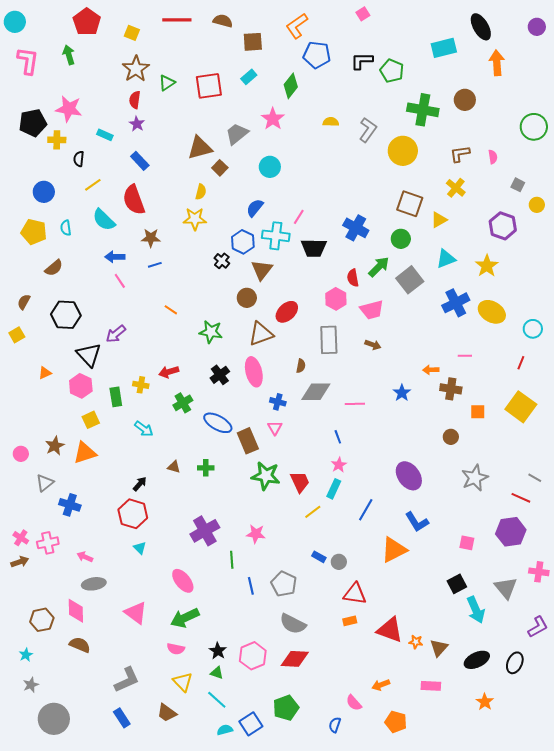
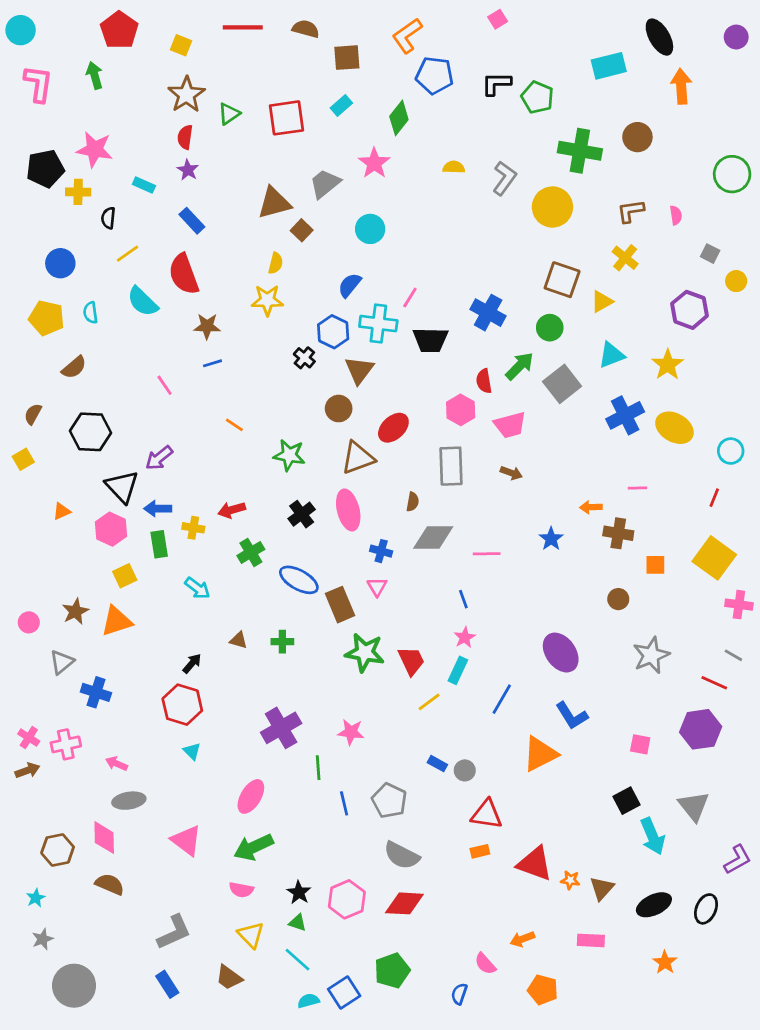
blue arrow: (115, 257) -> (158, 509), moved
pink cross: (539, 572) -> (739, 605), moved
pink ellipse: (183, 581) -> (251, 796), turned 70

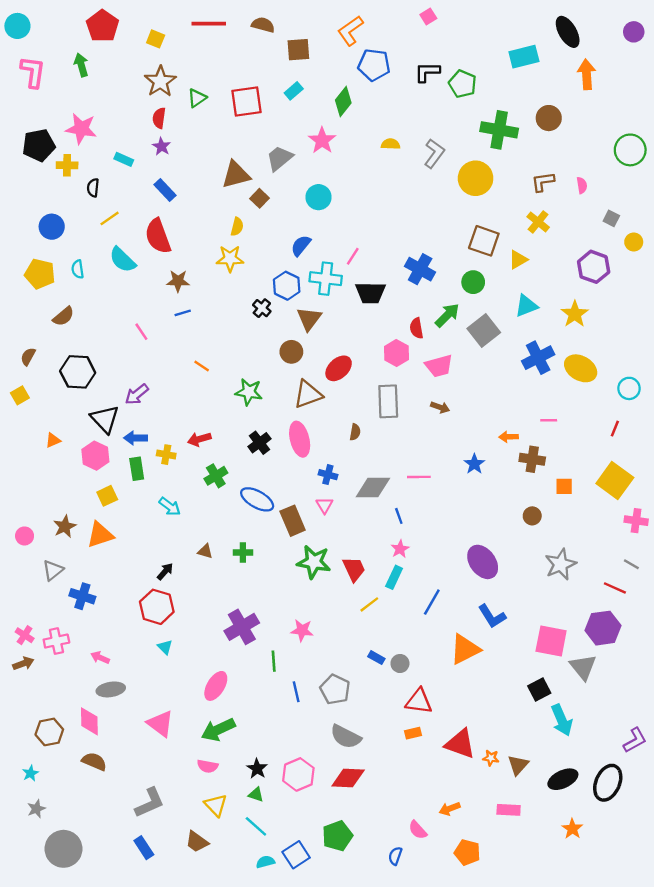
gray diamond: (433, 537) -> (373, 488), moved
pink square: (640, 744) -> (551, 641), size x1.8
gray triangle: (694, 806) -> (583, 667), moved
black ellipse: (706, 909) -> (608, 783), size x1.4

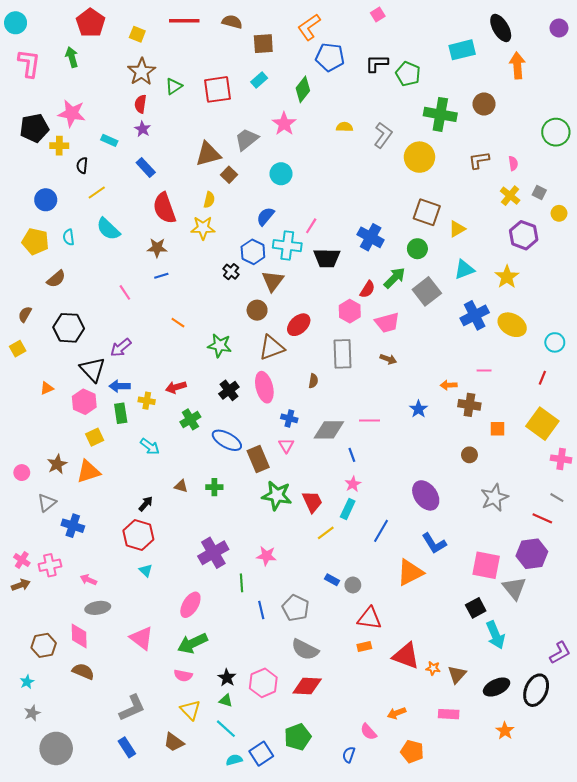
yellow cross: (538, 222) -> (510, 196), moved
red semicircle: (158, 236) -> (164, 208), moved
red semicircle: (417, 328) -> (367, 289), turned -138

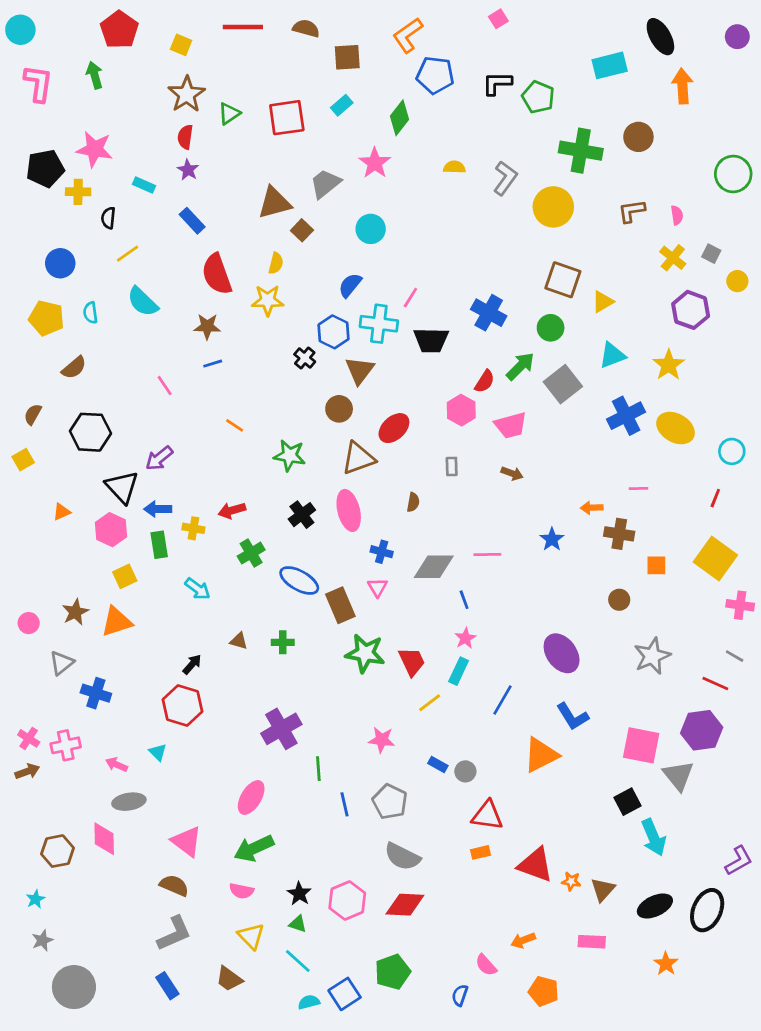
gray rectangle: (342, 354) -> (452, 467), size x0.5
pink star: (266, 556) -> (382, 740), moved
cyan triangle: (146, 570) -> (158, 752), moved
brown semicircle: (83, 671) -> (174, 885), moved

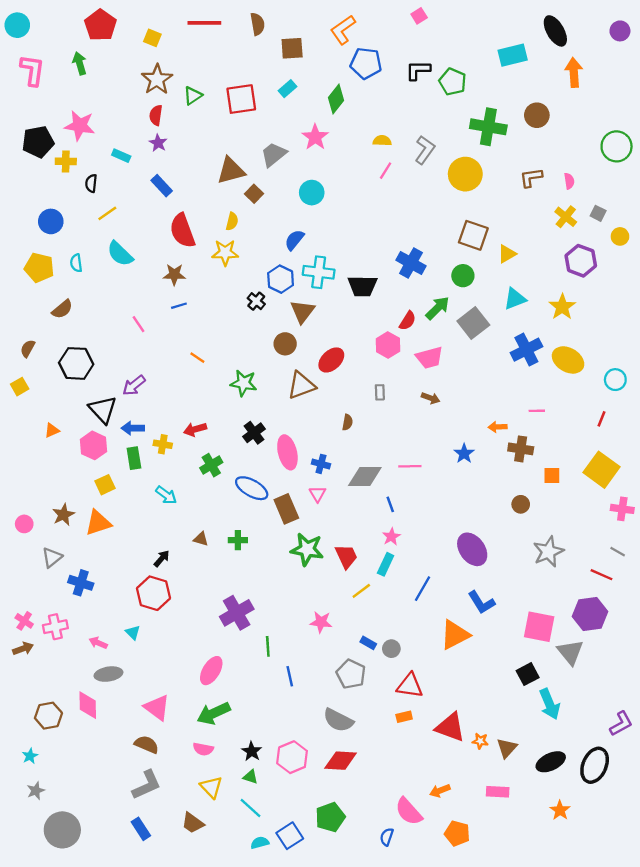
brown semicircle: (306, 28) -> (257, 24), turned 65
pink line: (410, 298) -> (386, 171), moved
pink ellipse: (349, 510) -> (287, 452), moved
gray pentagon: (390, 802) -> (351, 674), moved
pink semicircle: (486, 965) -> (409, 811), size x1.5

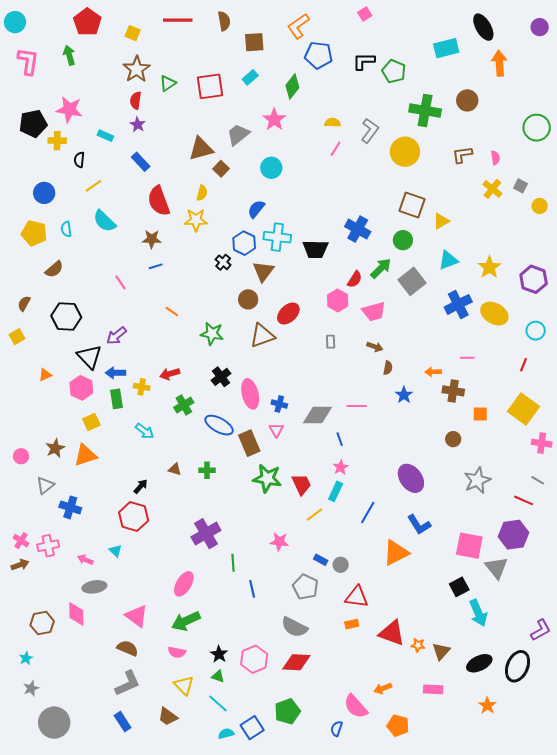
purple hexagon: (581, 261) -> (534, 279), moved
brown semicircle: (347, 422) -> (388, 368), moved

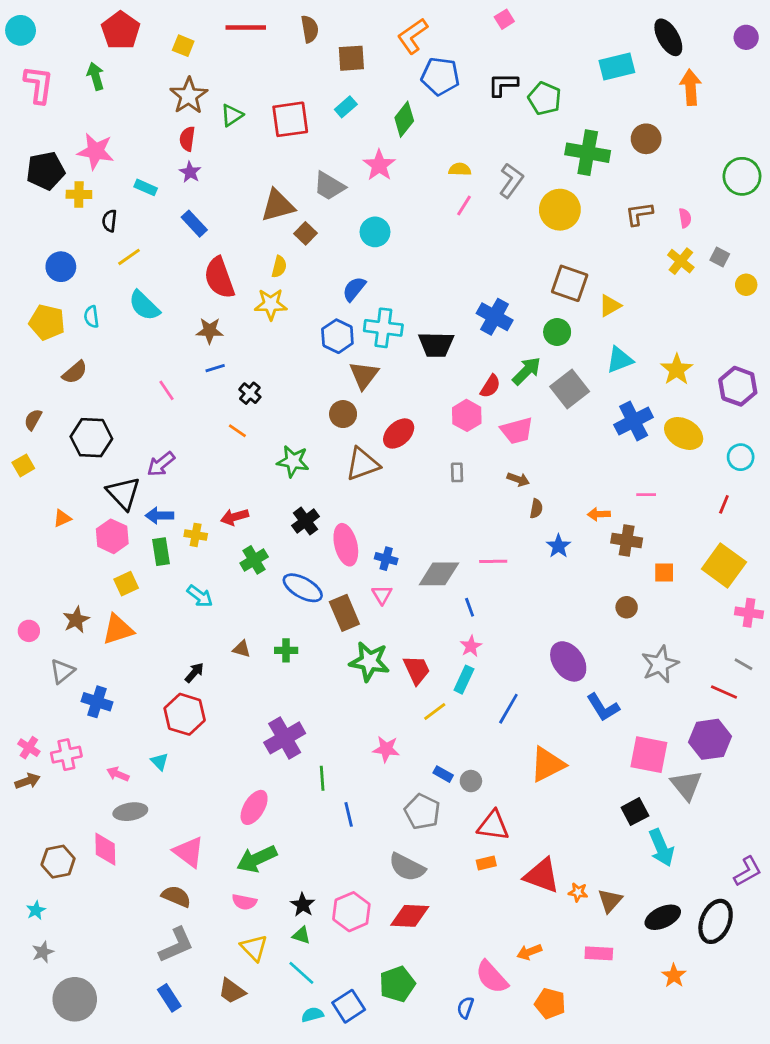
gray trapezoid: (238, 135) -> (329, 186), turned -110
black cross: (223, 262) -> (250, 393), moved
blue L-shape: (419, 525) -> (603, 707), moved

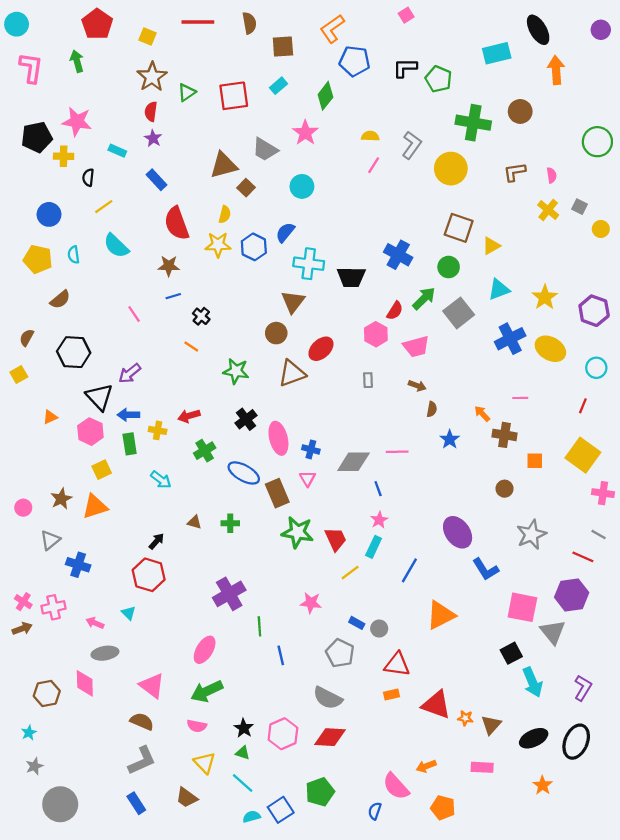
blue hexagon: (337, 336) -> (254, 247), moved
orange arrow: (599, 514) -> (482, 414), turned 48
purple L-shape: (748, 871) -> (583, 688), moved, turned -30

